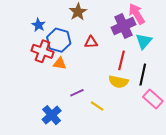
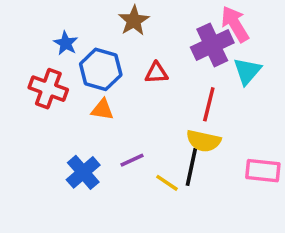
red cross: (43, 51) -> (48, 89), moved
black line: (143, 75) -> (191, 167), moved
pink rectangle: (153, 99) -> (263, 171), turned -36
blue cross: (52, 115) -> (83, 172), moved

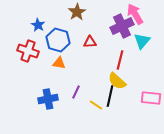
yellow semicircle: (204, 141) -> (117, 81), turned 30
purple line: (132, 160) -> (76, 92), turned -40
blue cross: (83, 172) -> (48, 99), turned 30

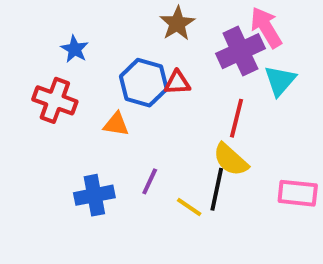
brown star: (77, 12) -> (177, 23), moved
blue hexagon: (58, 40) -> (144, 83), moved

